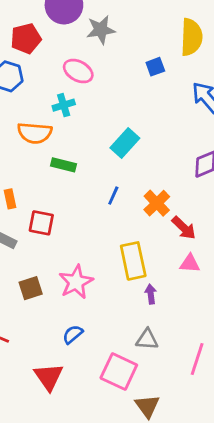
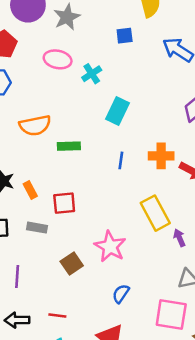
blue square: (155, 67) -> (125, 36), turned 30
cyan cross: (64, 105) -> (92, 74), moved
orange cross: (157, 203) -> (161, 156), turned -30

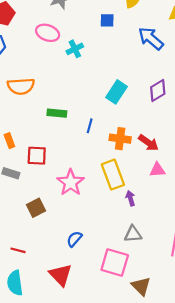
cyan rectangle: (118, 111) -> (117, 92), moved
green rectangle: (69, 146) -> (57, 113), moved
orange cross: (161, 156) -> (120, 139), moved
pink star: (110, 246) -> (71, 183), moved

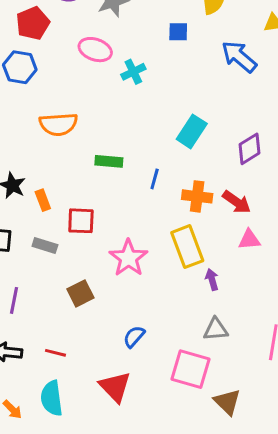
purple diamond: (158, 91) -> (249, 149), moved

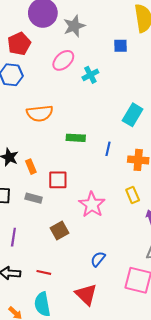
pink ellipse: (95, 50) -> (63, 60), turned -60
yellow rectangle: (187, 247) -> (133, 195), size x0.6

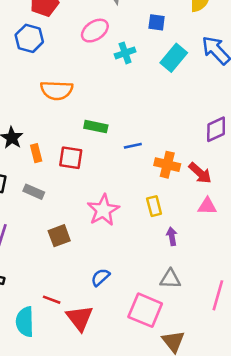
blue square: (121, 46) -> (157, 22), moved
cyan rectangle: (133, 115) -> (174, 58), moved
blue line: (108, 149) -> (133, 146), turned 56
red square: (58, 180) -> (71, 158), moved
red line: (44, 272) -> (52, 300), moved

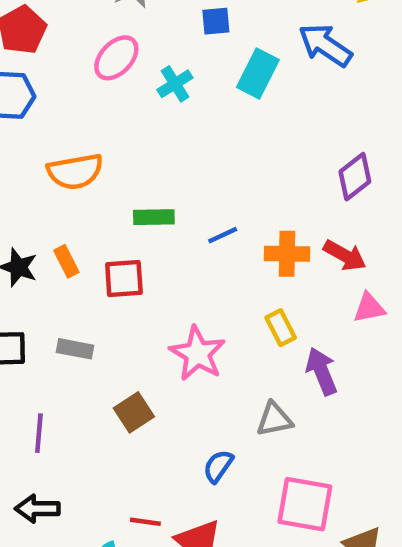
orange rectangle: (36, 153) -> (66, 261), moved
purple arrow: (172, 236) -> (322, 371), size x1.5
gray triangle: (170, 279) -> (274, 419), moved

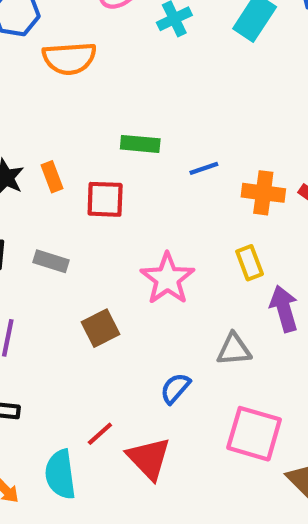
orange semicircle: (75, 172) -> (69, 58), moved
red line: (145, 522) -> (100, 434), turned -56

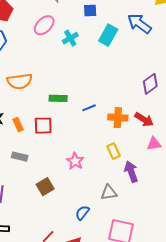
orange semicircle: (69, 58) -> (20, 81), moved
orange rectangle: (52, 177) -> (18, 125), moved
pink star: (167, 279) -> (75, 161), size x0.7

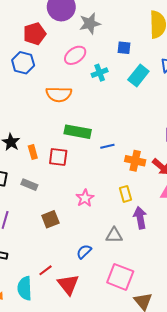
orange semicircle: (20, 81) -> (59, 94), moved
green rectangle: (58, 98) -> (78, 132), size x1.4

